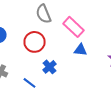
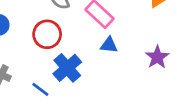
blue cross: (50, 67) -> (67, 68), size x1.5

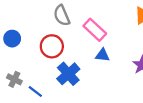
blue line: (40, 89) -> (35, 91), moved

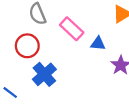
blue triangle: (103, 55) -> (98, 44), moved

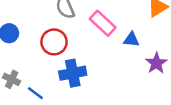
blue cross: (44, 74) -> (73, 73), turned 30

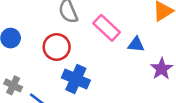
blue cross: (73, 73) -> (76, 79), turned 35

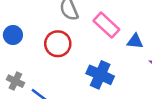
blue cross: (76, 79) -> (100, 75), moved

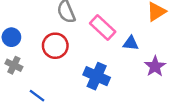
gray cross: (15, 81) -> (14, 65), moved

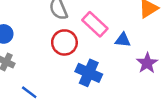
red circle: (55, 46) -> (64, 42), moved

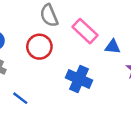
red circle: (64, 42) -> (39, 47), moved

